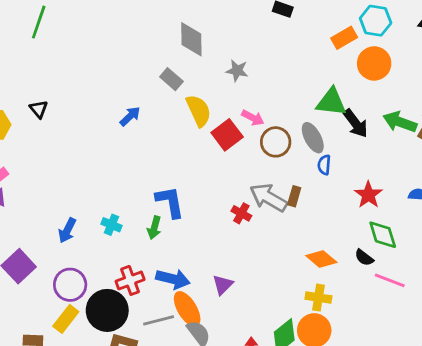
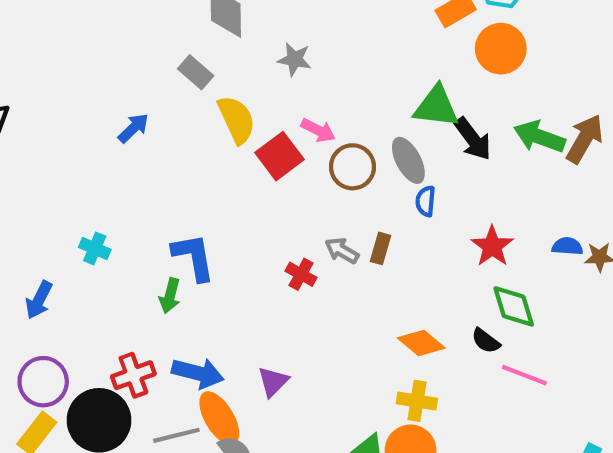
gray arrow: (268, 198) -> (342, 251), size x0.6
cyan cross: (111, 225) -> (95, 248), moved

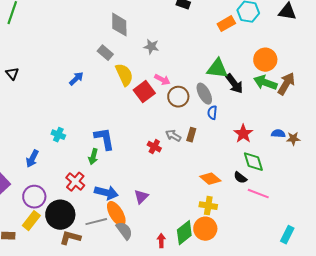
orange circle: (501, 49) -> (265, 60), moved
red cross: (133, 375) -> (75, 182), moved, turned -30

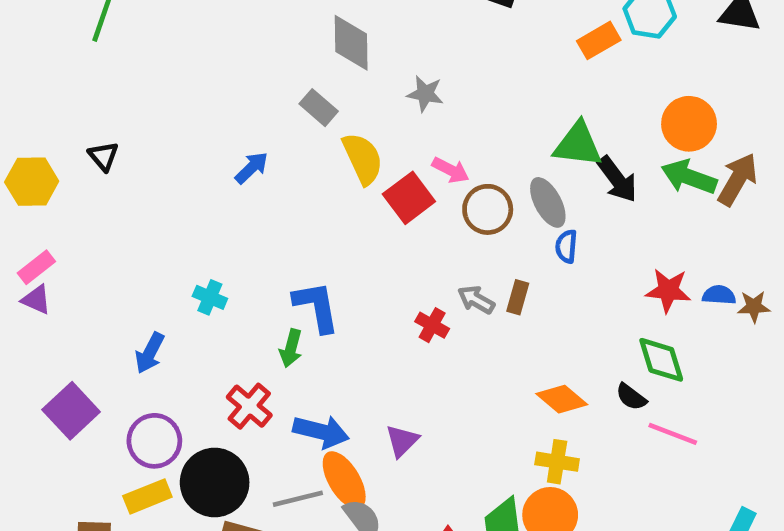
red star: (243, 134) -> (668, 290), moved, turned -30
yellow rectangle: (31, 221) -> (147, 496), turned 30

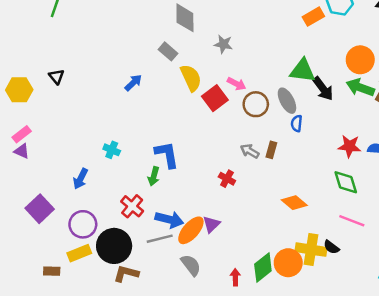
red cross: (432, 325) -> (227, 179), moved
black semicircle: (631, 397) -> (331, 247), moved
yellow cross: (557, 462) -> (311, 250), moved, size x1.4
orange ellipse: (344, 480) -> (191, 230), moved, turned 72
gray line: (298, 499) -> (160, 239), moved

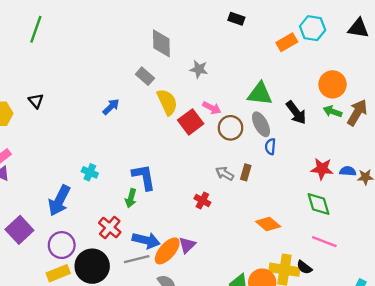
green triangle: (303, 71) -> (260, 94), moved
green arrow: (360, 87) -> (333, 111), size x0.7
blue arrow: (80, 179) -> (59, 200), size x1.5

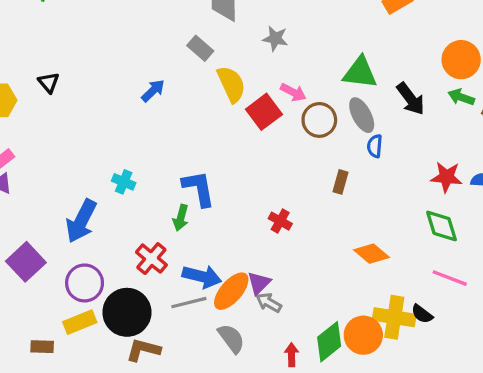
gray arrow: (225, 174) -> (269, 303), moved

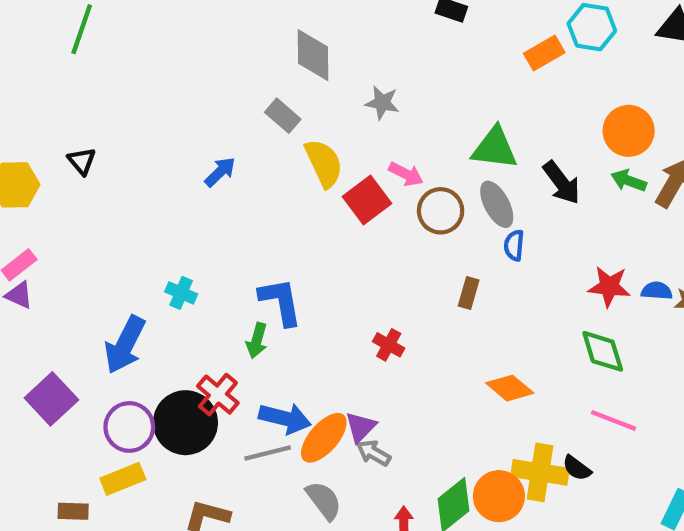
black circle: (127, 312) -> (185, 423), moved

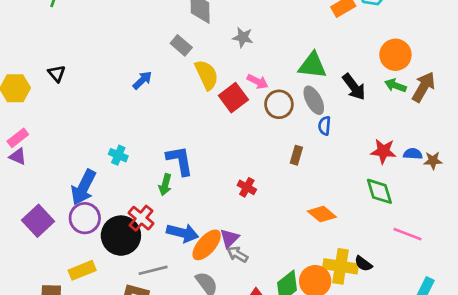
pink line: (613, 420) -> (408, 234), moved
purple circle: (129, 427) -> (85, 218), moved
gray line: (268, 453) -> (153, 270), moved

